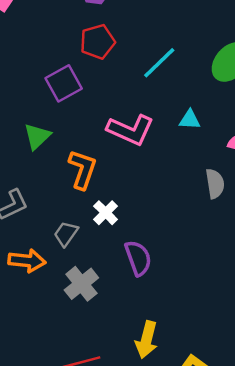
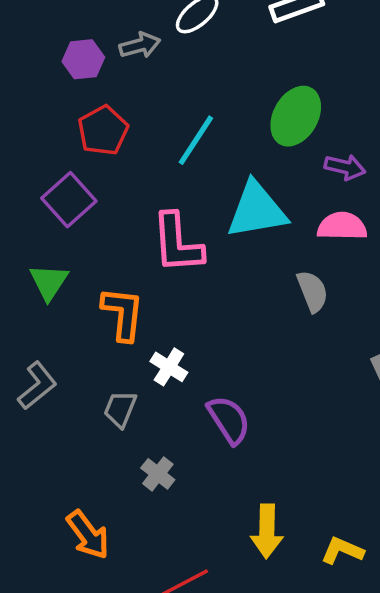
cyan triangle: (190, 120) -> (257, 210), size x2.0
pink L-shape: (131, 130) -> (177, 243), turned 75
orange arrow: (27, 261) -> (88, 535), moved, turned 60
gray cross: (81, 284) -> (158, 474), size x0.7

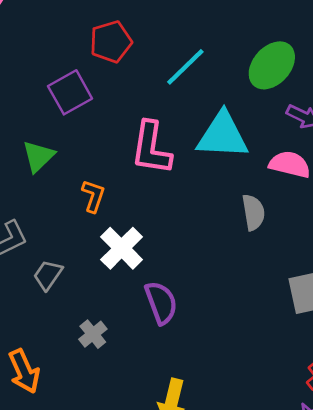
orange L-shape: (123, 314) -> (93, 196), size x0.7
white cross: (169, 367) -> (122, 248), size x1.4
gray trapezoid: (120, 409) -> (48, 275), moved

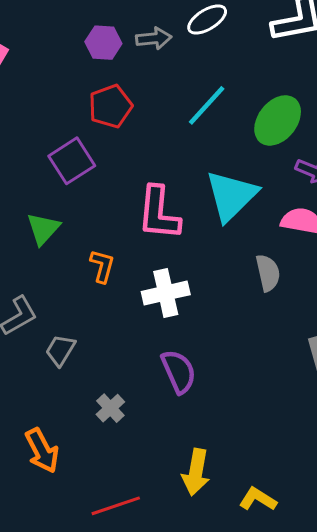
cyan line: (185, 67) -> (207, 105), moved
cyan triangle: (223, 136) -> (231, 196), turned -44
white cross: (122, 248) -> (166, 293), moved, turned 36

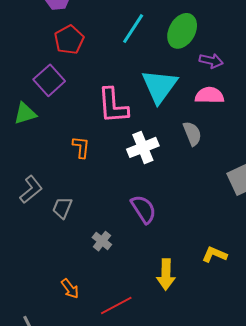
green triangle: (43, 229) -> (25, 113), moved, turned 40
white cross: (166, 293) -> (143, 147), moved
orange arrow: (42, 451) -> (70, 289), moved, size x0.7
yellow L-shape: (258, 499) -> (214, 255), moved

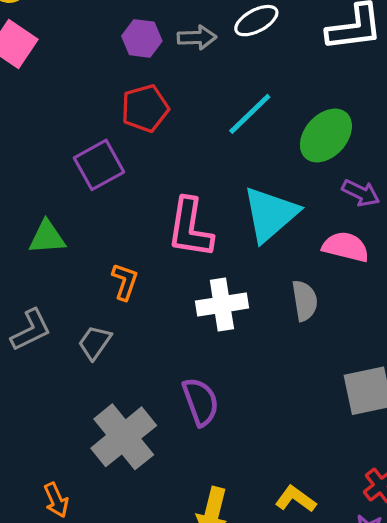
green triangle: (25, 113) -> (47, 237), moved
gray trapezoid: (62, 208) -> (95, 343), moved
gray cross: (102, 241) -> (124, 437), size x2.0

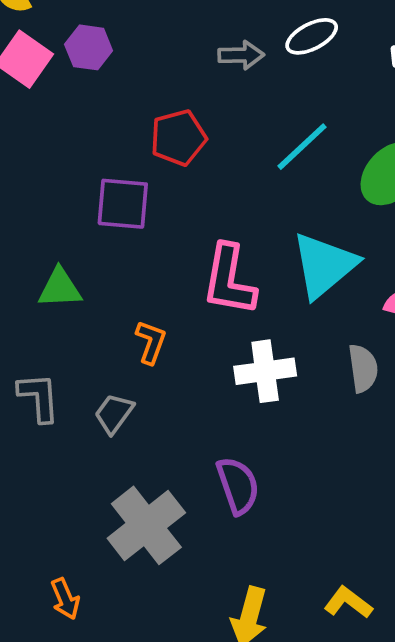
purple hexagon: (142, 38) -> (89, 47), moved
purple square: (99, 165) -> (123, 204), turned 33
gray L-shape: (31, 330) -> (39, 397), turned -69

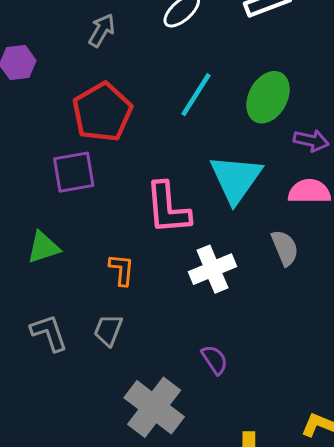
gray arrow: (241, 55) -> (102, 30), moved, turned -44
red pentagon: (178, 138) -> (102, 112), size x1.4
purple semicircle: (238, 486) -> (215, 360), size x0.7

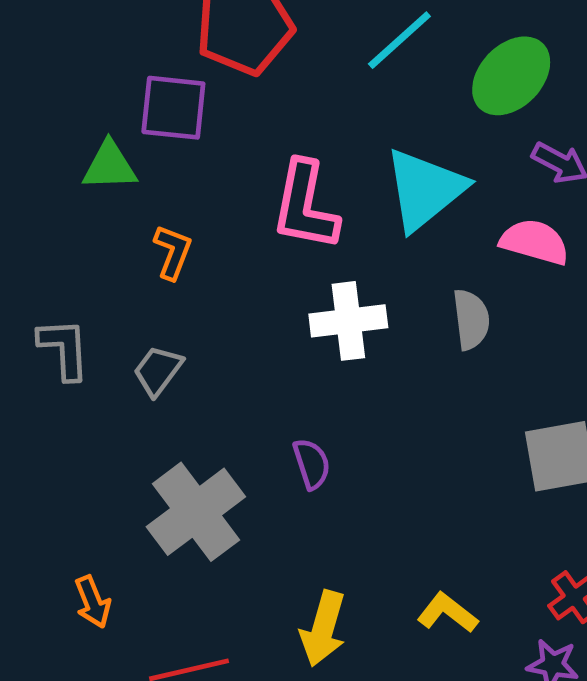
green triangle: (43, 247) -> (110, 166), moved
orange L-shape: (122, 270) -> (173, 252), moved

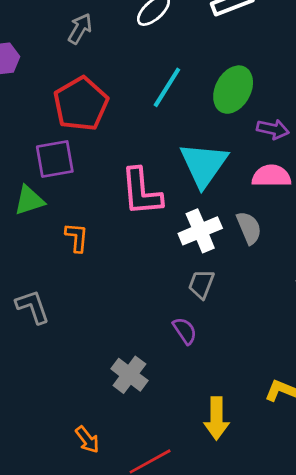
white cross: (348, 321) -> (200, 231), moved
gray trapezoid: (158, 371) -> (201, 284), moved
gray cross: (196, 512) -> (129, 375), size x0.7

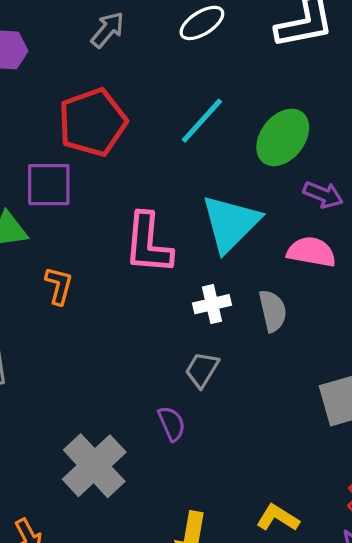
white cross: (200, 231) -> (212, 304), size x0.7
gray cross: (129, 375) -> (94, 466), size x1.4

